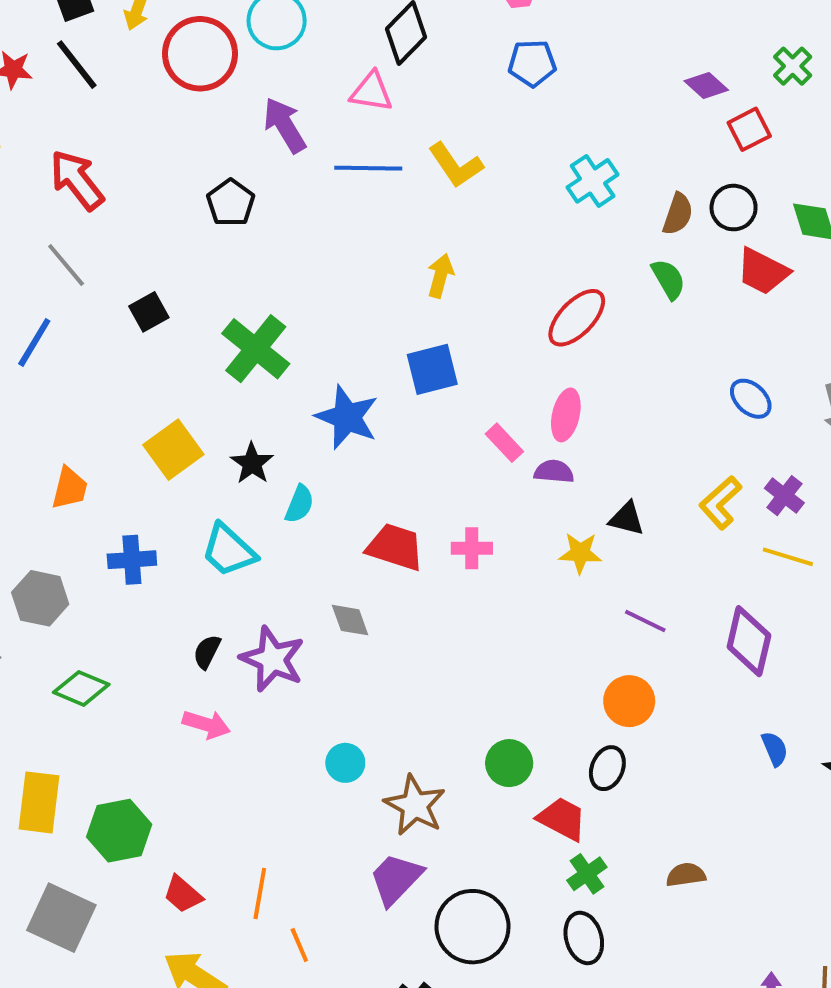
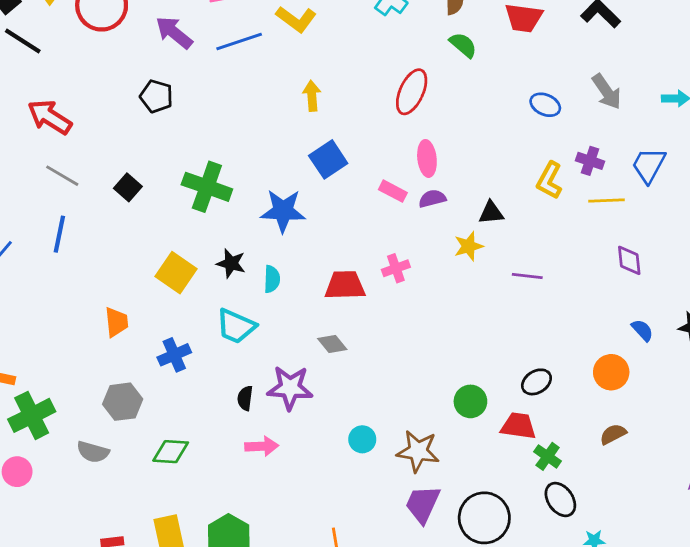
purple diamond: (749, 641) -> (629, 260), moved, size x0.7
orange circle: (629, 701) -> (611, 372), moved
black ellipse: (607, 768) -> (536, 382), turned 56

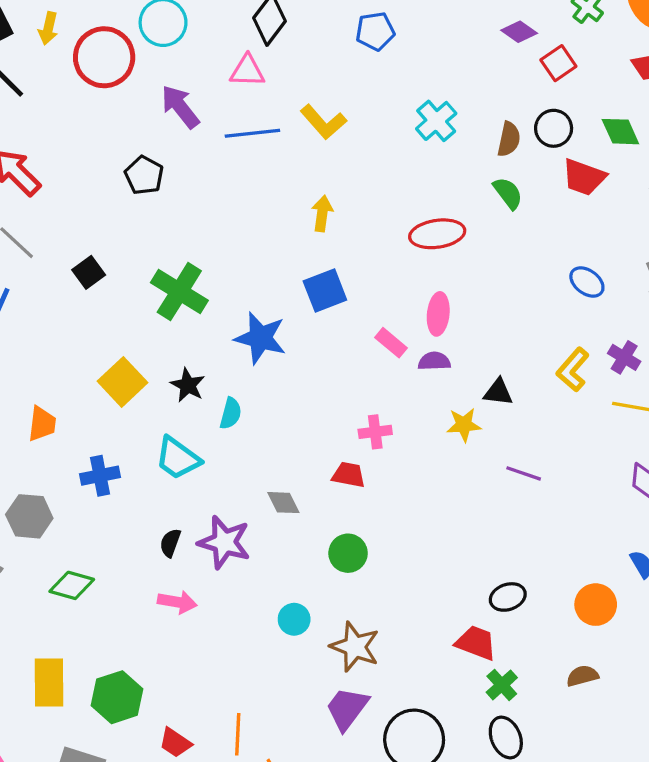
red ellipse: (412, 92) -> (437, 234), turned 45
red trapezoid: (345, 285) -> (349, 475), moved, size x0.7
green circle: (470, 401) -> (348, 553), moved

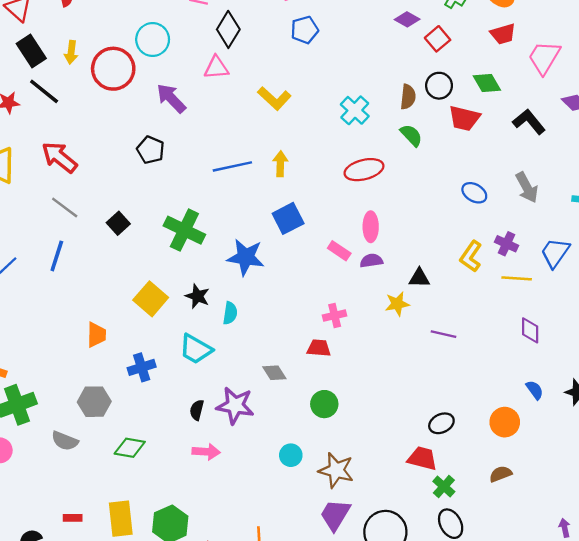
cyan cross: (436, 121) -> (355, 110), moved
blue line: (252, 133) -> (232, 166), moved

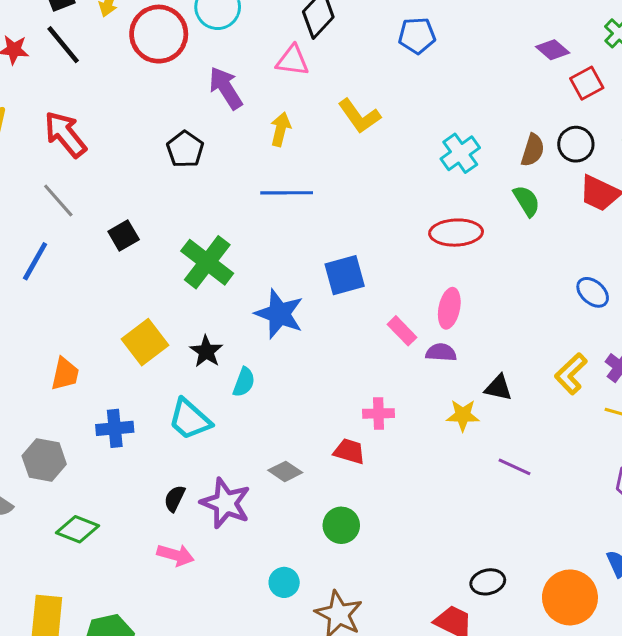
yellow arrow: (280, 164) -> (281, 129), moved
gray diamond: (274, 373) -> (285, 471), turned -35
orange circle: (505, 422) -> (570, 597), size x1.4

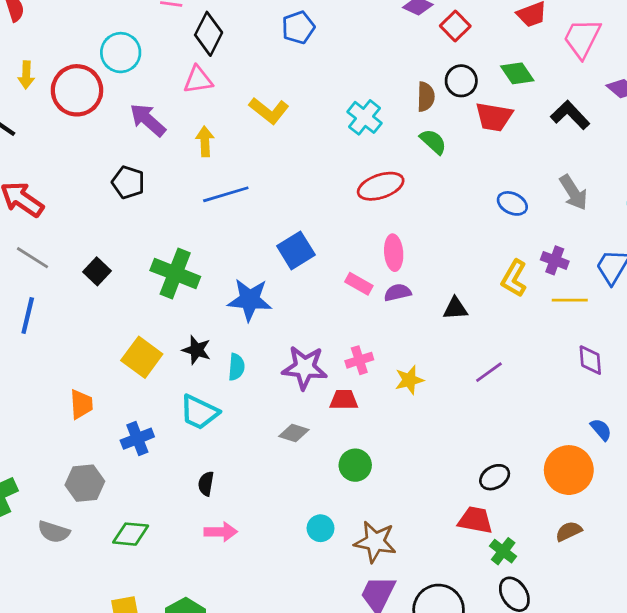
yellow star: (463, 415) -> (409, 380), moved
purple line: (515, 467) -> (489, 372), turned -44
purple star: (226, 503) -> (305, 368), moved

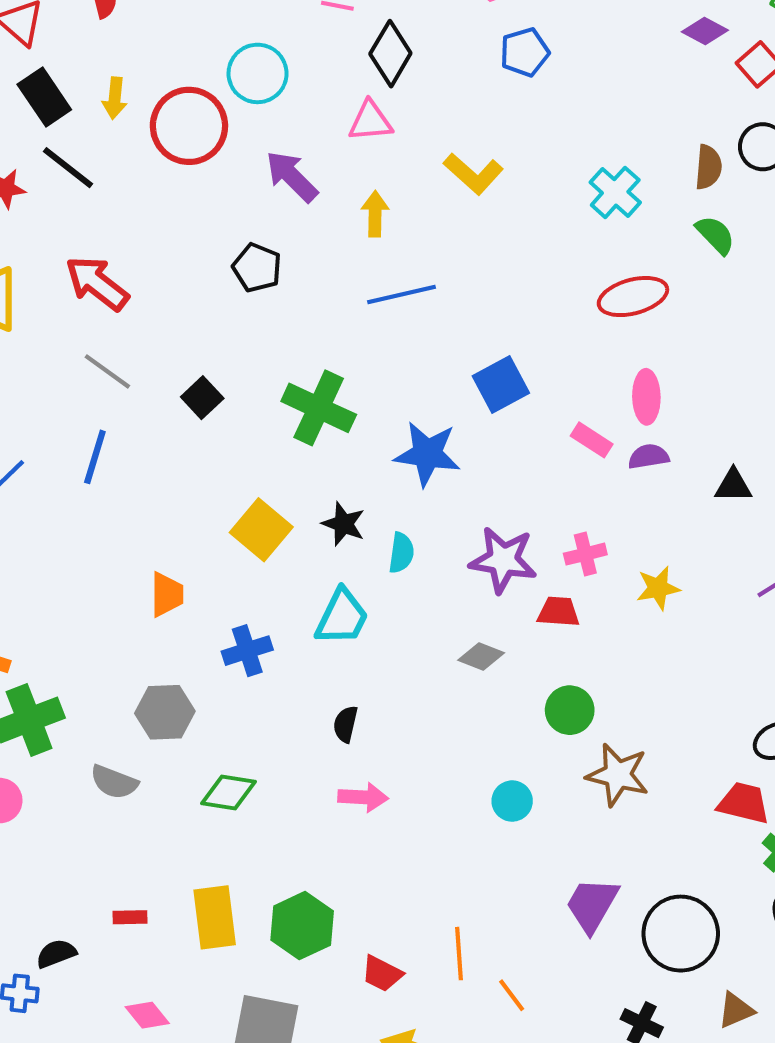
cyan trapezoid: (199, 412) -> (342, 617), turned -93
brown star: (375, 542) -> (618, 775), moved

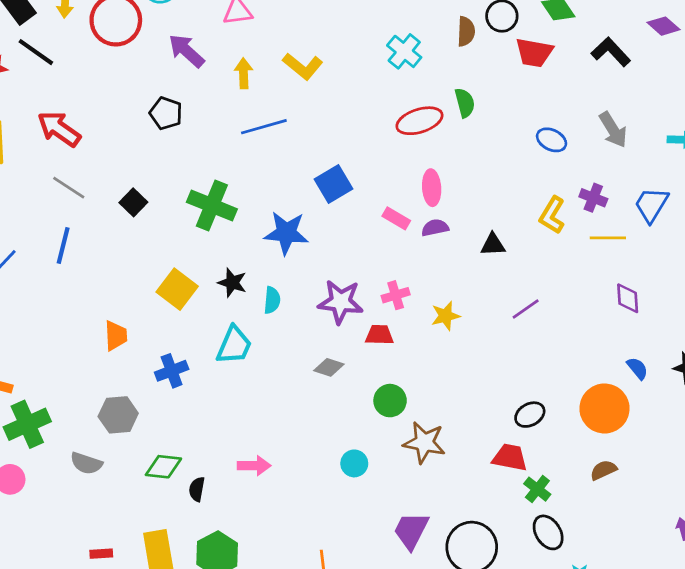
yellow L-shape: (473, 174) -> (303, 66), moved
green semicircle: (715, 235) -> (465, 103), moved, turned 32
black semicircle: (345, 724) -> (197, 489), moved

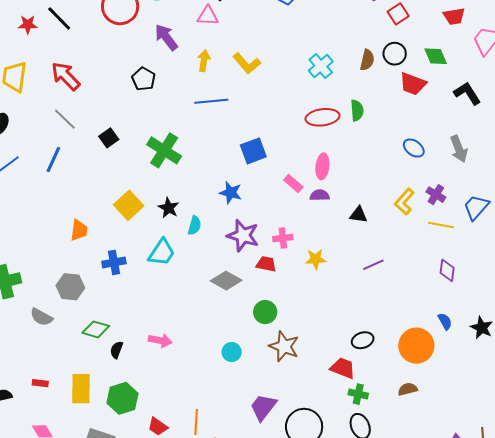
blue star: (286, 233) -> (231, 193), moved, size x0.7
gray diamond: (329, 367) -> (226, 281), size x1.4
green cross: (537, 489) -> (358, 394), turned -36

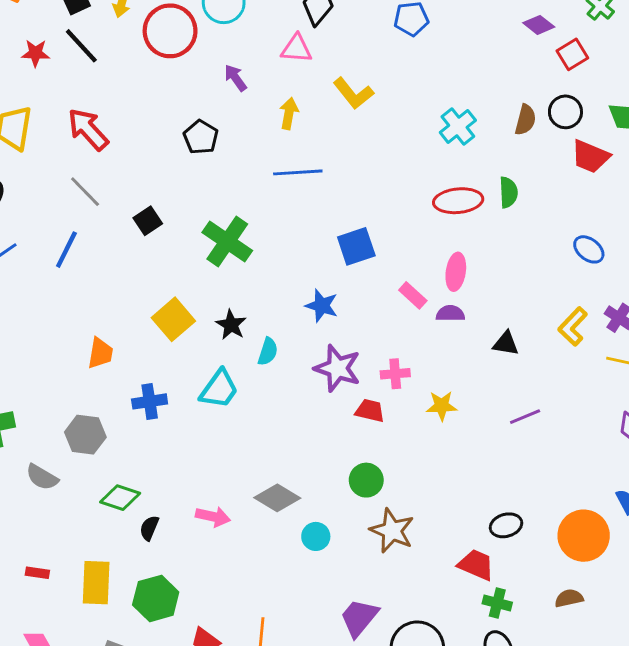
purple arrow: (166, 37) -> (235, 78), size x0.7
yellow L-shape: (247, 63) -> (353, 93), moved
gray diamond: (226, 281) -> (277, 498), moved

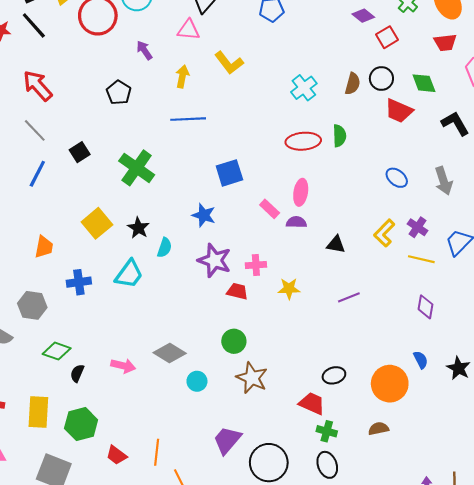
blue line: (66, 250) -> (37, 174), moved

